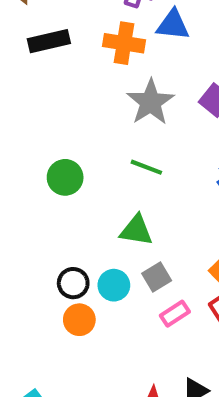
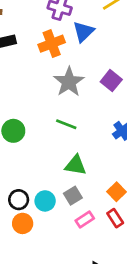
blue triangle: (173, 25) -> (83, 32), turned -50
orange cross: (124, 43) -> (52, 44), turned -30
green triangle: (136, 230) -> (75, 165), moved

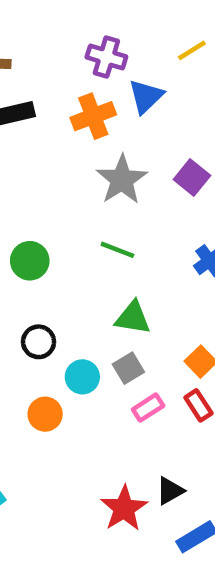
black circle: (19, 200) -> (39, 342), moved

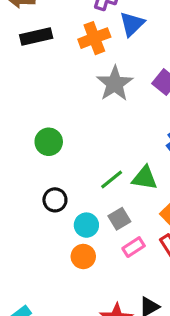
green line: (117, 250) -> (112, 179), moved, turned -60
green triangle: (133, 318) -> (145, 178), moved
orange circle: (45, 414) -> (83, 256), moved

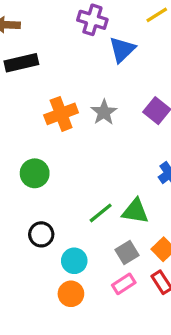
orange cross: (94, 38) -> (61, 114), moved
gray star: (115, 84) -> (104, 112), size x0.7
gray square: (119, 219) -> (127, 253), moved

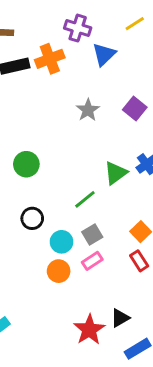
orange cross: (61, 114) -> (50, 59), moved
green triangle: (135, 211) -> (116, 173), moved, turned -45
gray square: (127, 253) -> (92, 234), moved
pink rectangle: (124, 284) -> (92, 261), moved

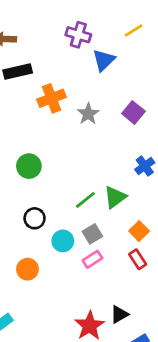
orange cross: (50, 59) -> (51, 98), moved
green triangle: (116, 173) -> (115, 197), moved
orange circle: (59, 271) -> (27, 269), moved

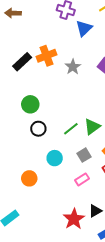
black rectangle: (18, 71) -> (22, 62), moved, turned -30
black circle: (35, 218) -> (38, 129), moved
gray square: (92, 234) -> (84, 155), moved
pink rectangle: (92, 259) -> (82, 179), moved

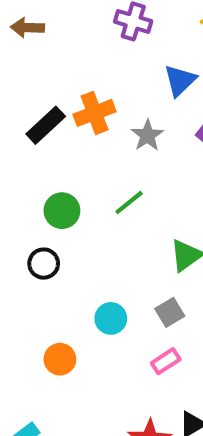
blue triangle: (84, 28) -> (180, 80), moved
black circle: (38, 129) -> (44, 264), moved
green line: (71, 129) -> (129, 202), moved

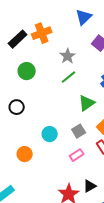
gray star: (147, 135) -> (68, 56), moved
green line: (129, 202) -> (69, 77), moved
green circle: (62, 211) -> (27, 71), moved

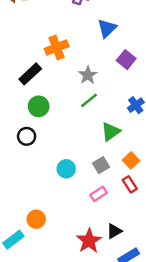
black rectangle: (18, 39) -> (30, 74), moved
green circle: (27, 71) -> (39, 106), moved
orange circle: (25, 154) -> (36, 219), moved

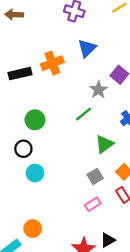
blue triangle: (107, 28) -> (87, 48), moved
black rectangle: (30, 74) -> (20, 74), moved, turned 30
gray star: (88, 75) -> (99, 90), moved
cyan circle: (66, 169) -> (35, 173), moved

